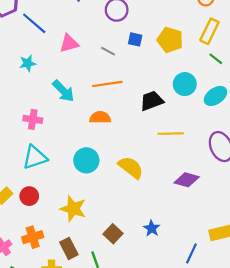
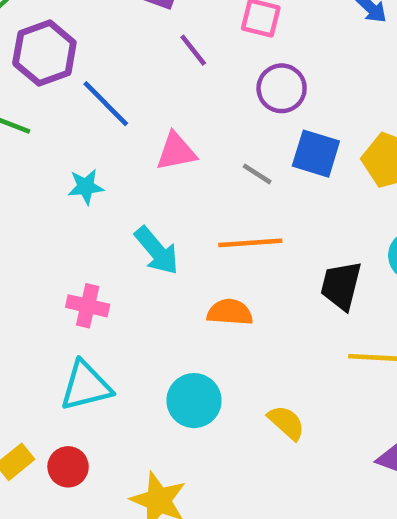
blue square: (135, 39) -> (316, 154), size x1.5
black trapezoid: (152, 101) -> (341, 285), turned -60
yellow semicircle: (131, 167) -> (286, 423), size x0.7

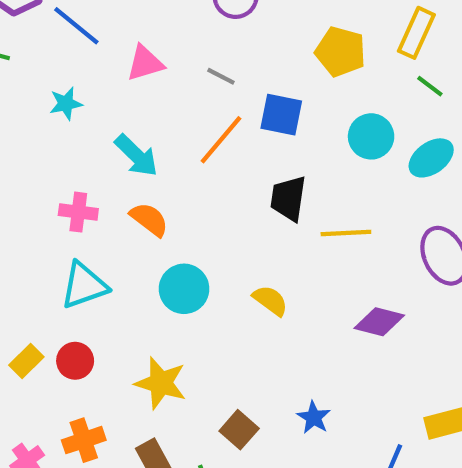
blue square: (316, 154) -> (281, 115), moved
orange line: (250, 243) -> (221, 140), turned -40
black trapezoid: (341, 285) -> (288, 198), moved
orange semicircle: (230, 312) -> (149, 219), moved, turned 39

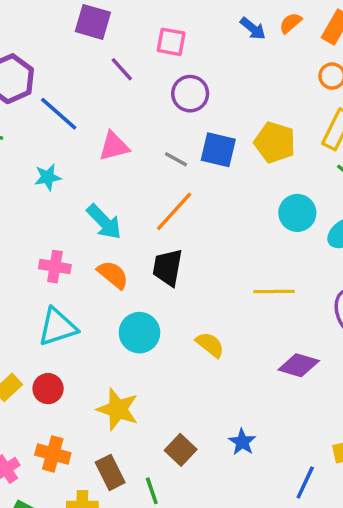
blue square: (281, 115) -> (218, 150), moved
black trapezoid: (288, 198) -> (168, 267), moved
orange cross: (84, 440) -> (53, 454), turned 32

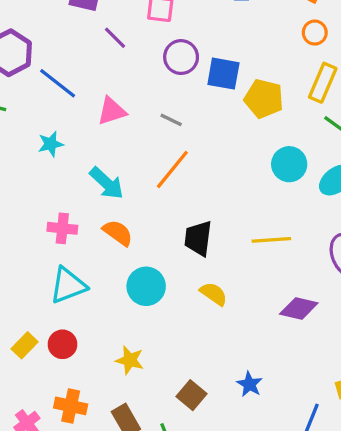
blue square: (218, 150) -> (223, 74), moved
black trapezoid: (168, 267) -> (198, 238), moved
yellow star: (118, 409) -> (130, 360), size x0.7

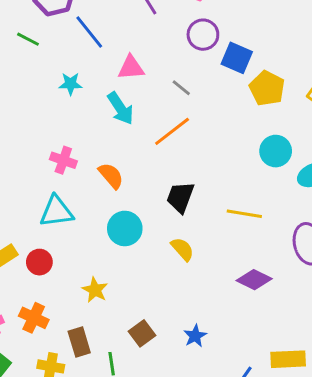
cyan arrow: (107, 183) -> (120, 108), moved

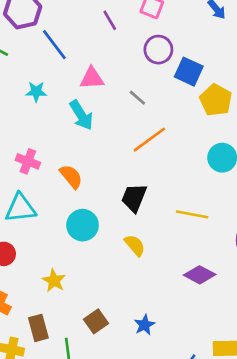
orange line: (172, 131) -> (149, 140), moved

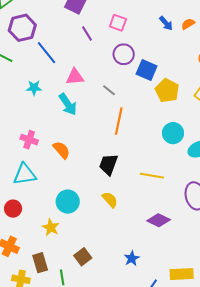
orange line: (149, 140) -> (119, 121), turned -40
cyan circle: (83, 225) -> (68, 202), moved
blue star: (144, 325) -> (132, 258), moved

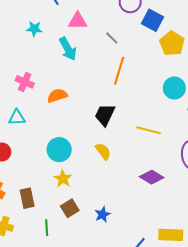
orange semicircle: (61, 150) -> (57, 96), turned -72
cyan triangle: (25, 174) -> (17, 118), size x0.7
yellow star: (51, 227) -> (63, 179), moved
blue star: (132, 258) -> (102, 214), moved
brown rectangle: (40, 263) -> (27, 198), moved

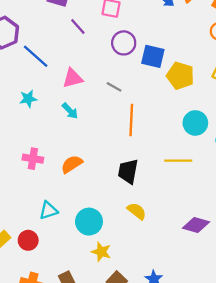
cyan arrow: (68, 49) -> (70, 111), size x0.7
cyan triangle: (17, 118) -> (48, 210), moved
yellow line: (149, 130) -> (178, 161), moved

